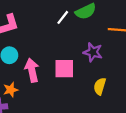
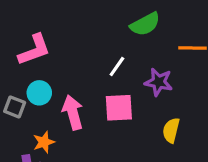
white line: (63, 17) -> (117, 67), moved

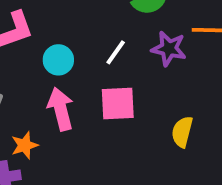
purple star: (159, 82) -> (169, 49), moved
cyan circle: (39, 93) -> (58, 60), moved

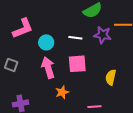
white line: (116, 52) -> (75, 38), turned 64
orange star: (25, 145) -> (62, 92), moved

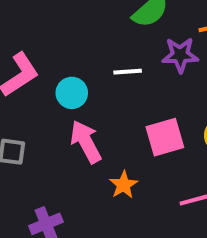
pink square: (77, 64) -> (165, 137), moved

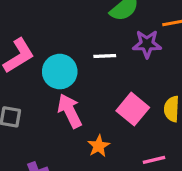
cyan circle: (72, 93) -> (60, 72), size x1.4
pink square: (165, 137) -> (133, 109), turned -36

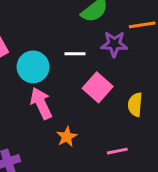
pink square: (133, 109) -> (98, 87), moved

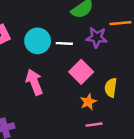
cyan circle: (33, 67) -> (38, 41), moved
orange star: (67, 137) -> (88, 102), moved

